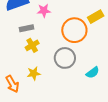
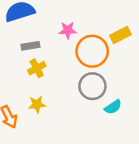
pink star: (44, 11) -> (68, 30), moved
gray circle: (65, 58) -> (92, 86), moved

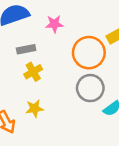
pink star: (68, 30) -> (54, 24), moved

